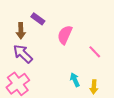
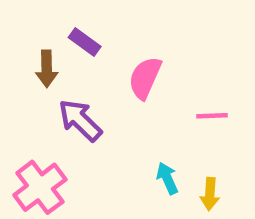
pink line: (95, 52) -> (212, 116), turned -48
purple arrow: (23, 54) -> (80, 120), moved

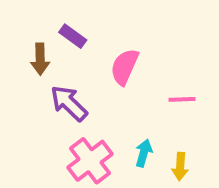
cyan arrow: (167, 178) -> (144, 153), turned 40
pink cross: (40, 187) -> (90, 161), moved

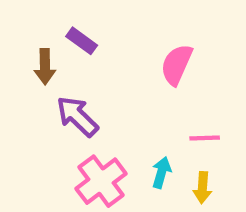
pink semicircle: (124, 67) -> (177, 65), moved
pink line: (182, 99) -> (205, 138), moved

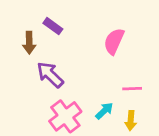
cyan arrow: (161, 172) -> (104, 111), turned 30

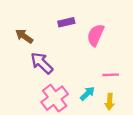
purple rectangle: (53, 26) -> (66, 22), moved, turned -49
brown arrow: (29, 43) -> (24, 36), turned 126

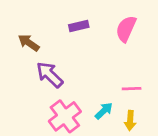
pink semicircle: (96, 35) -> (126, 29), moved

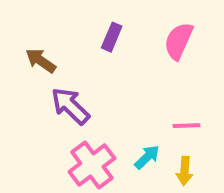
purple rectangle: (79, 26) -> (112, 37), turned -54

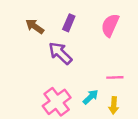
brown arrow: (41, 61) -> (35, 26), moved
purple arrow: (70, 106) -> (60, 53), moved

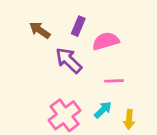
pink semicircle: (110, 25) -> (106, 41), moved, turned 50
pink line: (115, 77) -> (114, 81), moved

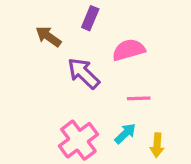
purple rectangle: (78, 26) -> (90, 18), moved

